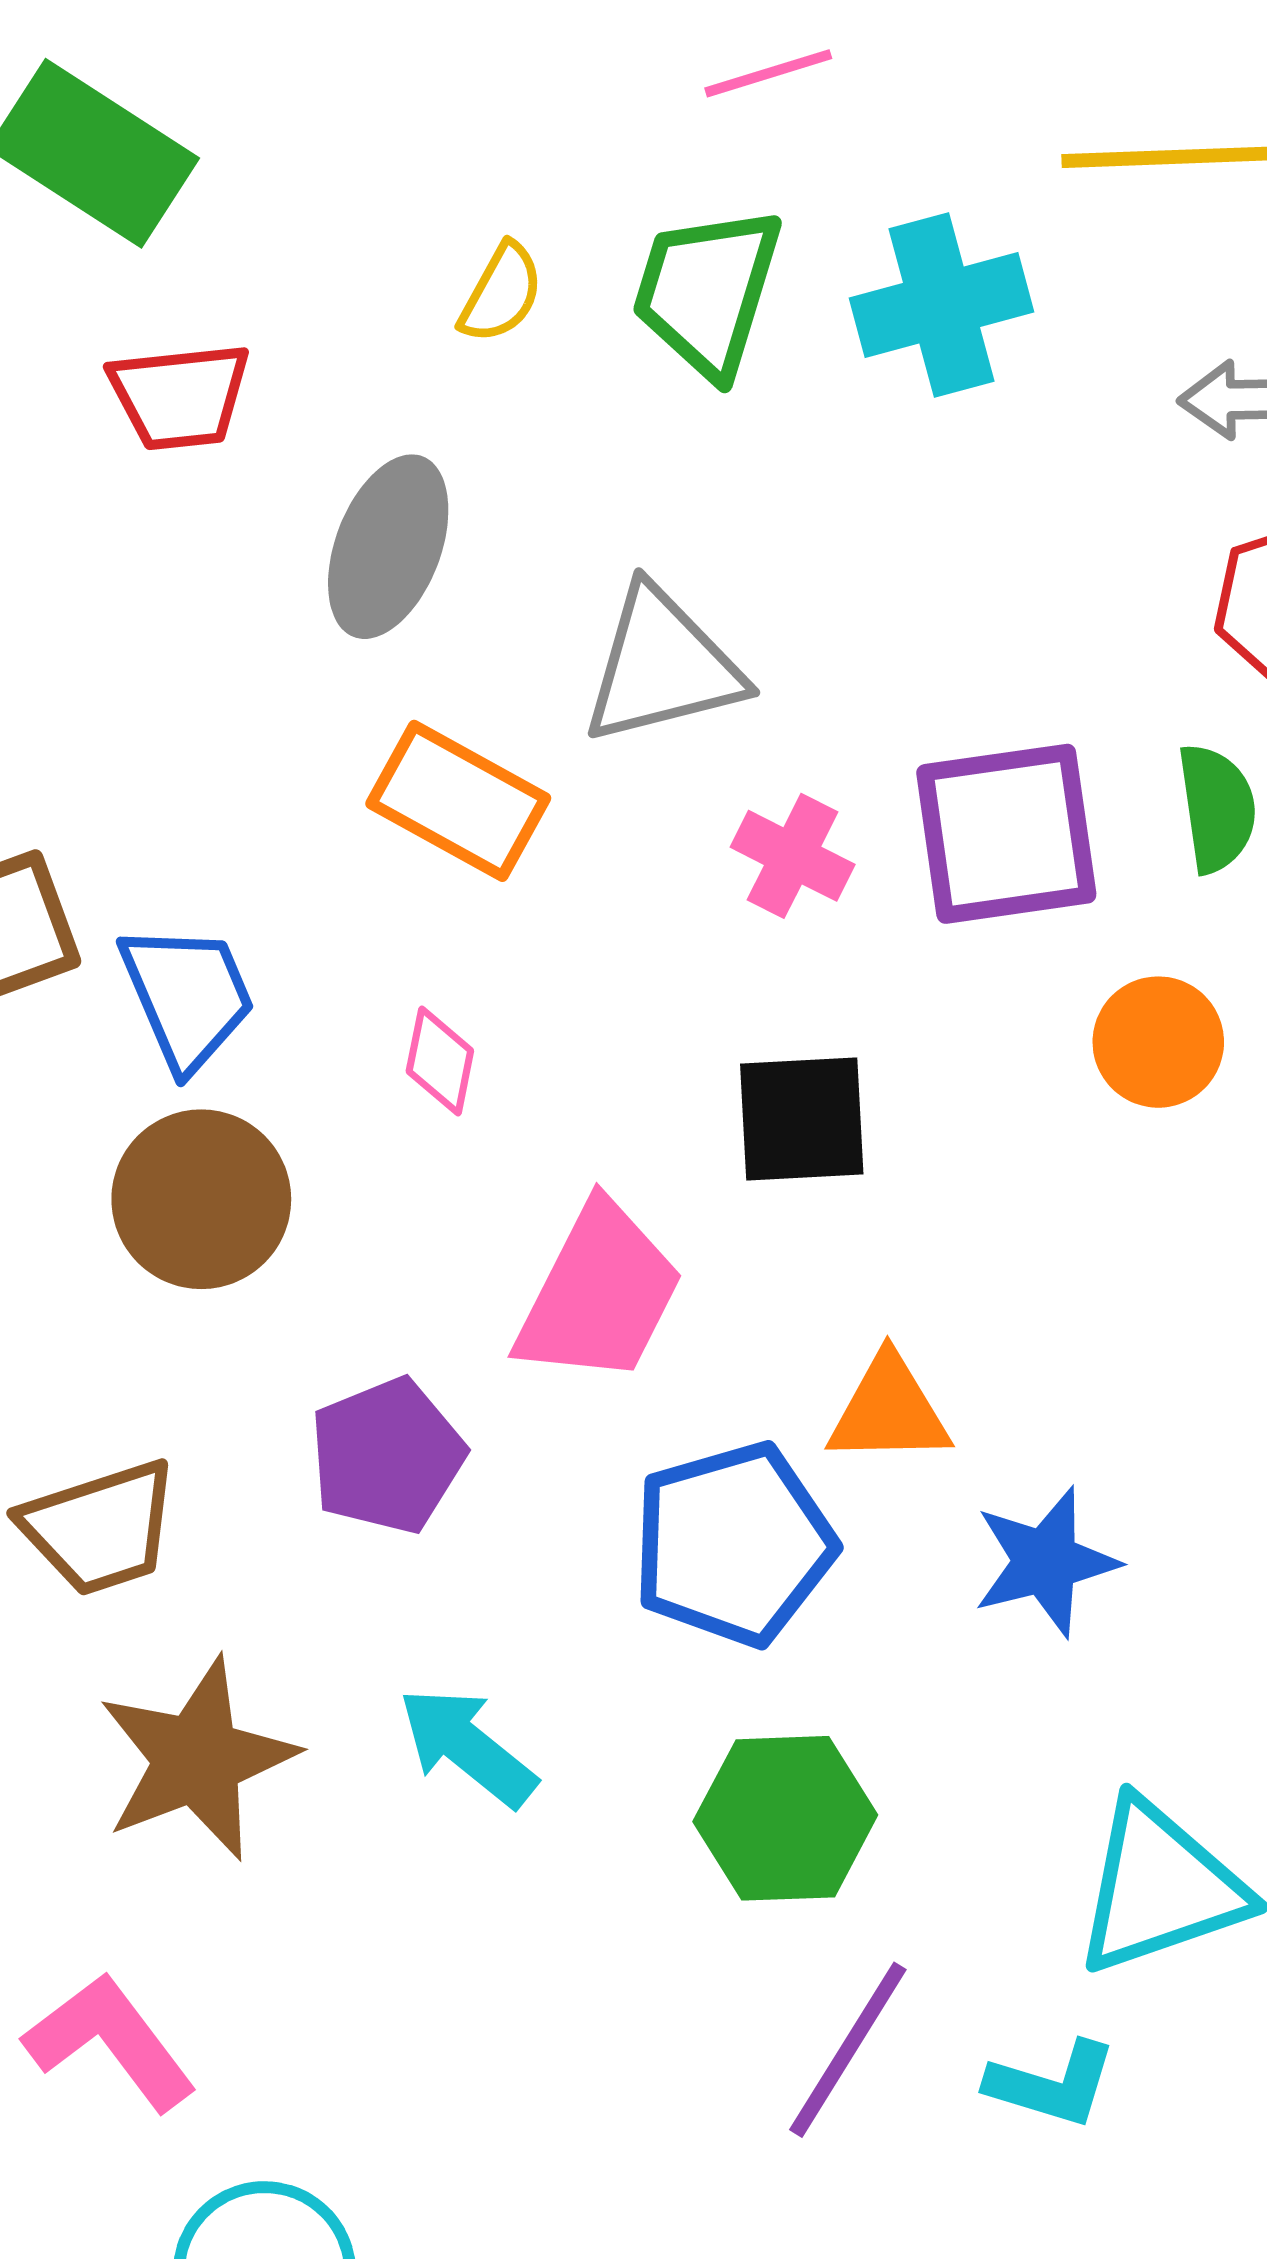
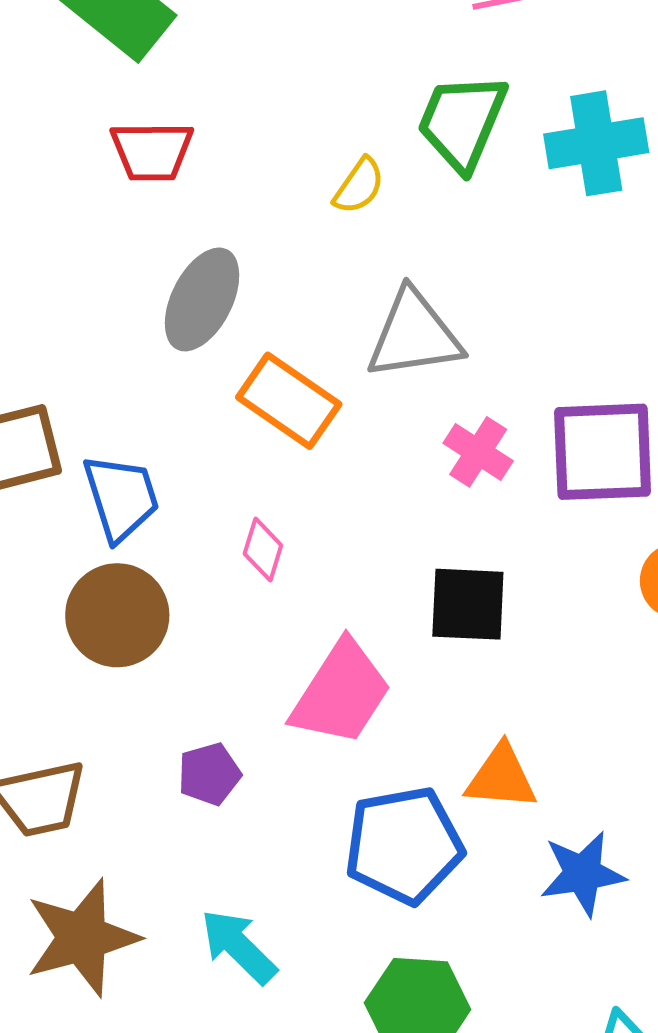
yellow semicircle: (501, 293) -> (359, 186), moved
gray ellipse: (388, 547) -> (202, 299), moved
purple pentagon: (387, 1456) -> (209, 774), size x0.7

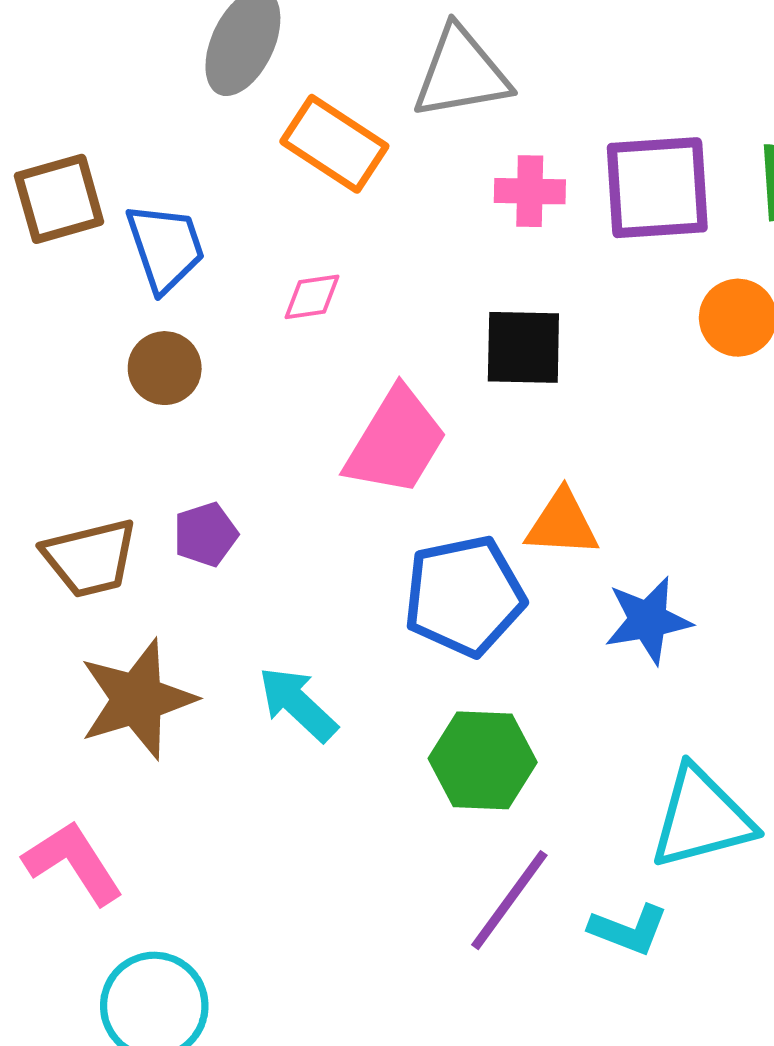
pink cross: (478, 452) -> (530, 191), turned -30
pink diamond: (263, 550) -> (312, 297), turned 66
brown circle: (117, 615) -> (165, 368), size x0.7
purple pentagon: (209, 774) -> (206, 534), moved

